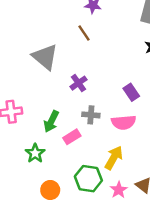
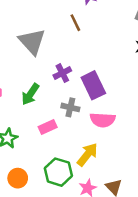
purple rectangle: (131, 92) -> (93, 85), moved, size x1.5
green arrow: (51, 121) -> (30, 94), moved

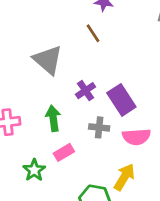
green arrow: (30, 94) -> (53, 118), turned 145
pink rectangle: (48, 127) -> (64, 152), moved

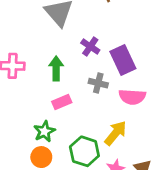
purple cross: (86, 91) -> (90, 46), turned -30
green star: (34, 170) -> (44, 131), moved

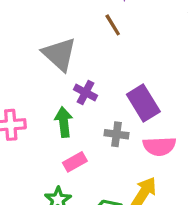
purple cross: (90, 46) -> (85, 93), moved

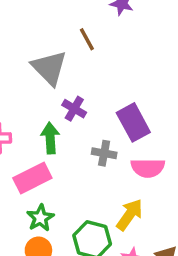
brown line: (113, 25) -> (87, 39), moved
pink rectangle: (75, 162) -> (32, 178), moved, size x1.5

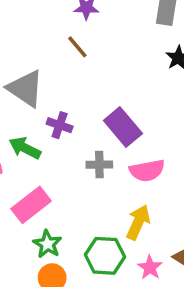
brown line: (87, 39) -> (77, 47), moved
green arrow: (50, 138) -> (25, 148), moved, turned -48

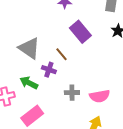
brown line: (77, 47) -> (61, 54), moved
purple rectangle: (123, 127) -> (80, 32), moved

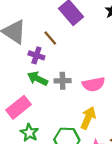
green arrow: (29, 83) -> (38, 79), moved

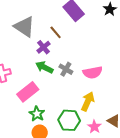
purple cross: (36, 55) -> (44, 47), turned 32
gray cross: (63, 81) -> (66, 69), turned 32

